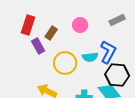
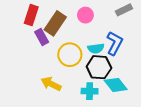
brown rectangle: (51, 33) -> (55, 23), size x1.6
black hexagon: (117, 75) -> (99, 67), moved

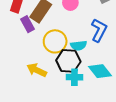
cyan semicircle: (96, 48) -> (79, 46), moved
black hexagon: (99, 67) -> (68, 61), moved

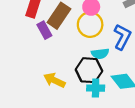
yellow circle: (55, 41) -> (90, 25), moved

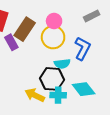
yellow arrow: (54, 80) -> (35, 95), moved

